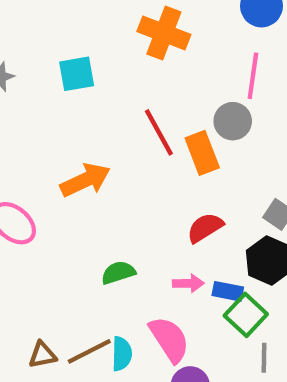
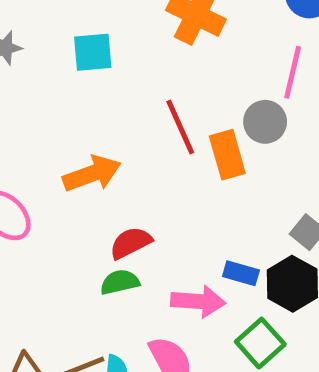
red semicircle: (205, 228) -> (131, 243), moved
pink arrow: (188, 283) -> (198, 301), size x1.5
blue rectangle: (228, 291) -> (241, 273), moved

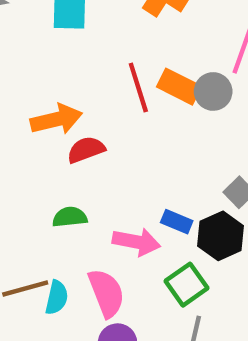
orange rectangle: (227, 155) -> (179, 87), moved, turned -54
red semicircle: (131, 243) -> (86, 150), moved

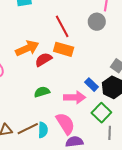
orange rectangle: (179, 87) -> (64, 49), moved
blue rectangle: (177, 222) -> (91, 85), turned 32

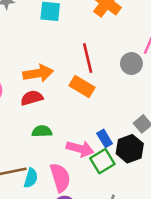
red semicircle: (43, 60) -> (32, 98), moved
green square: (101, 113) -> (102, 161), moved

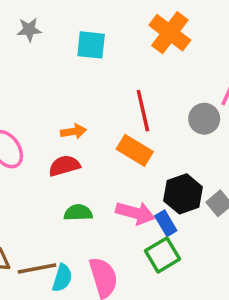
orange arrow: (38, 73) -> (73, 131), size x0.6
pink arrow: (80, 149) -> (135, 213), moved
black hexagon: (130, 149) -> (183, 194), moved

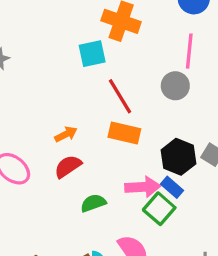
cyan square: (91, 45) -> (92, 54), moved
green square: (162, 255) -> (159, 209), moved

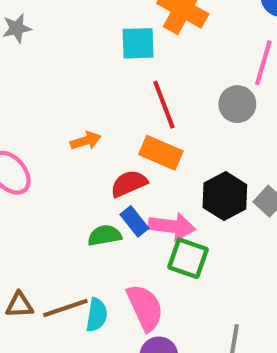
red semicircle: (68, 166) -> (129, 184), moved
blue rectangle: (172, 187) -> (134, 221), moved
green square: (159, 209) -> (188, 258), turned -32

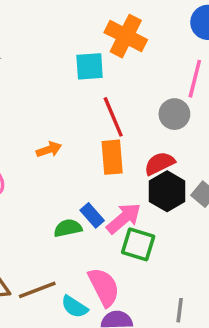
orange rectangle: (161, 153) -> (112, 157), turned 64
red semicircle: (129, 184) -> (160, 163), moved
pink arrow: (172, 226) -> (124, 218), turned -45
cyan semicircle: (97, 315) -> (74, 307), moved, turned 116

